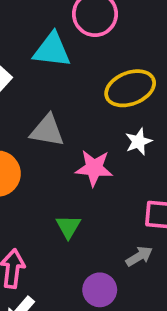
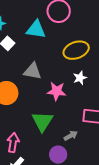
green triangle: (68, 227) -> (42, 121), size x1.6
gray arrow: (139, 256) -> (71, 136), moved

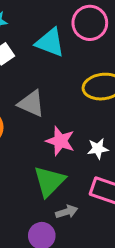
white star: (80, 78) -> (98, 149), moved
green triangle: (42, 121) -> (49, 181), moved

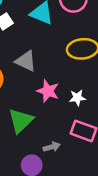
green triangle: (49, 181) -> (21, 121), moved

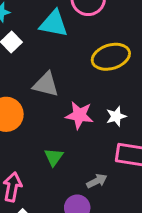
green triangle: (21, 121) -> (54, 157), size x0.6

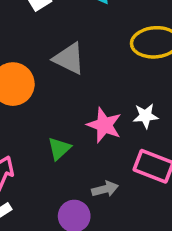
pink star: (79, 115) -> (104, 125), moved

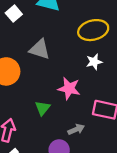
white star: (146, 116) -> (94, 62), moved

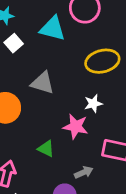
white star: (94, 62) -> (93, 104), moved
green triangle: (43, 108) -> (46, 149), turned -42

